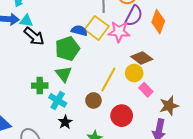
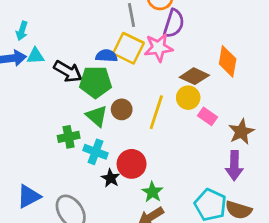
orange diamond: (158, 22) -> (228, 61), moved
black arrow: (34, 36) -> (68, 71), moved
green pentagon: (67, 49) -> (96, 82), turned 30
brown circle: (93, 100) -> (122, 109), moved
red circle: (122, 116) -> (132, 164), moved

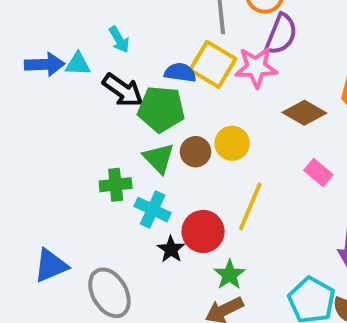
cyan arrow: (22, 31) -> (119, 40), moved, turned -54
yellow circle: (188, 98) -> (232, 143), moved
yellow line: (156, 112) -> (250, 207), moved

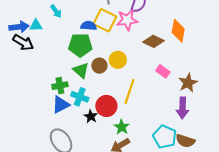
black arrow: (123, 90) -> (23, 42), moved
blue triangle: (51, 266) -> (61, 105), moved

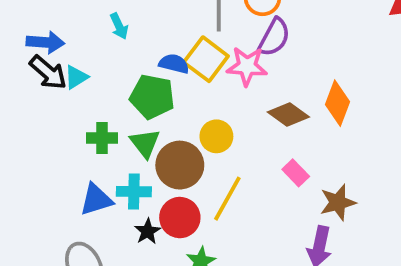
cyan triangle: (36, 25) -> (76, 77), moved, turned -40
brown circle: (99, 66) -> (180, 165), moved, size x1.6
green cross: (60, 86) -> (102, 138), moved
cyan cross: (80, 97) -> (134, 192), turned -30

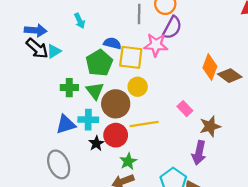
yellow square: (206, 59) -> (131, 57), moved, turned -30
green pentagon: (152, 97) -> (99, 63), turned 30
brown diamond: (288, 114) -> (230, 76), moved
yellow line: (227, 199) -> (144, 124), turned 52

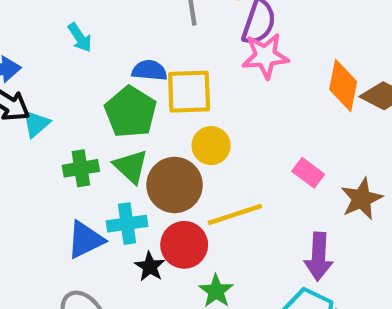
pink star: (156, 45) -> (265, 56), moved
cyan triangle: (54, 51) -> (36, 124), moved
purple arrow: (199, 153) -> (319, 256), moved

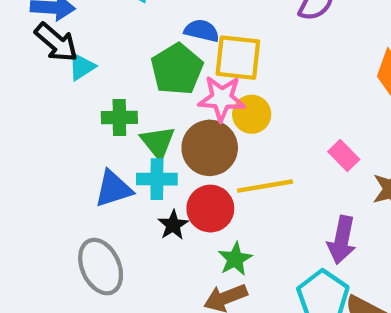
pink star: (265, 56) -> (222, 98), moved
green triangle: (131, 166) -> (158, 142), moved

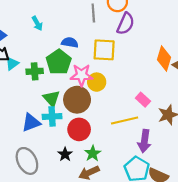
yellow square: (238, 58) -> (104, 50), moved
green cross: (119, 118) -> (35, 71), moved
yellow line: (265, 186) -> (125, 120), moved
black star: (173, 225) -> (65, 154), moved

